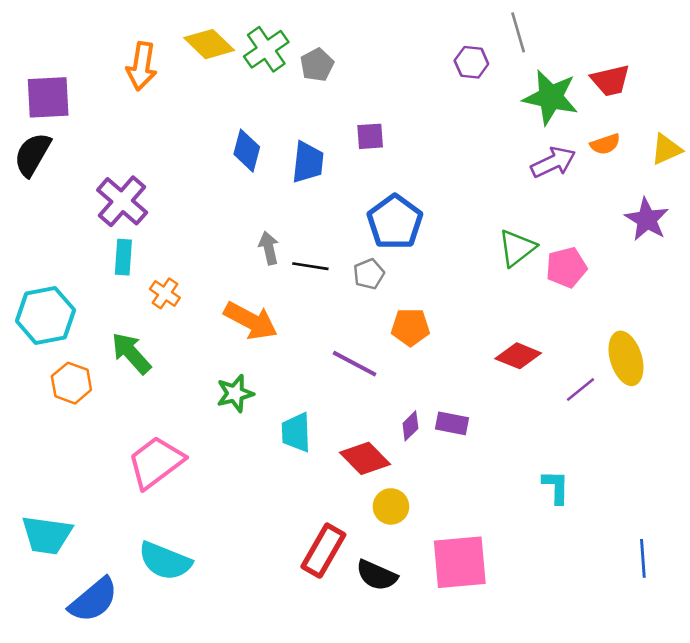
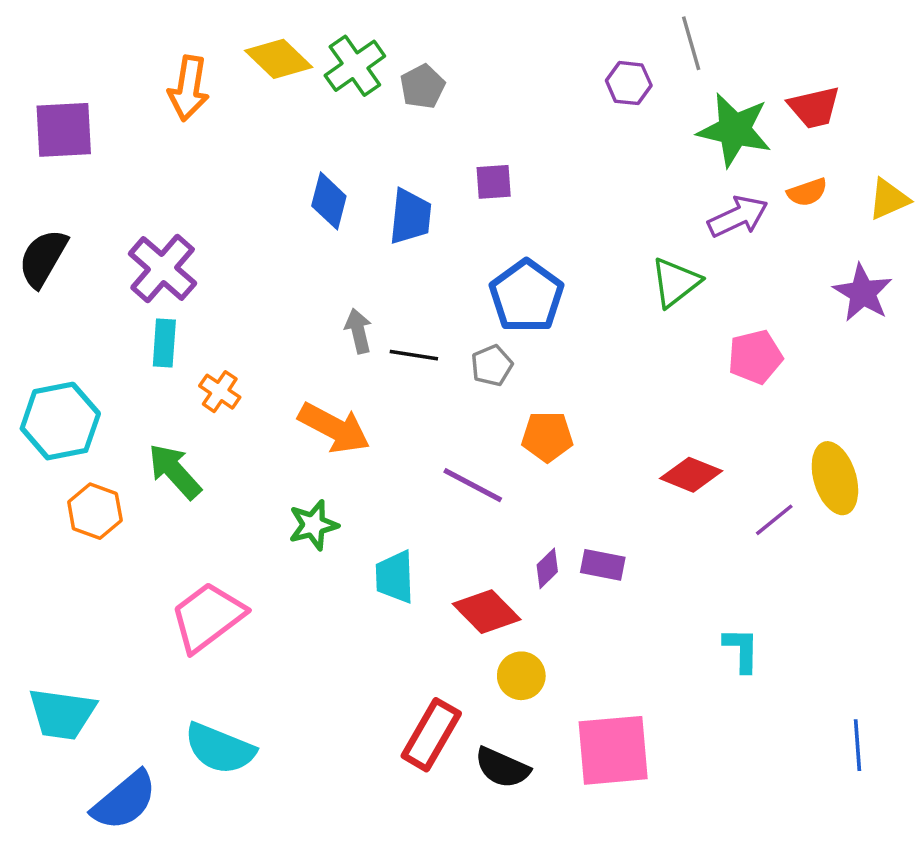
black semicircle: (32, 154) -> (43, 258), moved
green triangle: (517, 248) -> (676, 282), moved

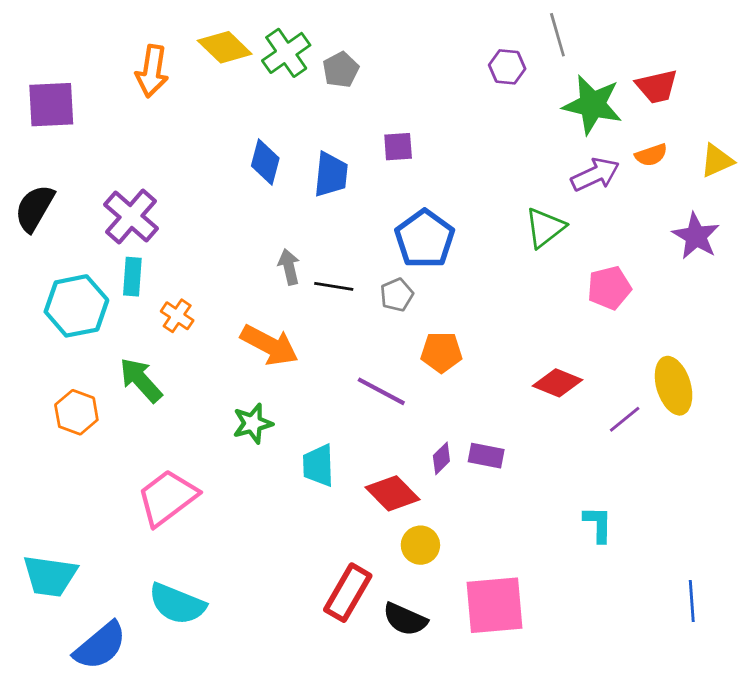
cyan hexagon: (60, 421) -> (76, 306), moved

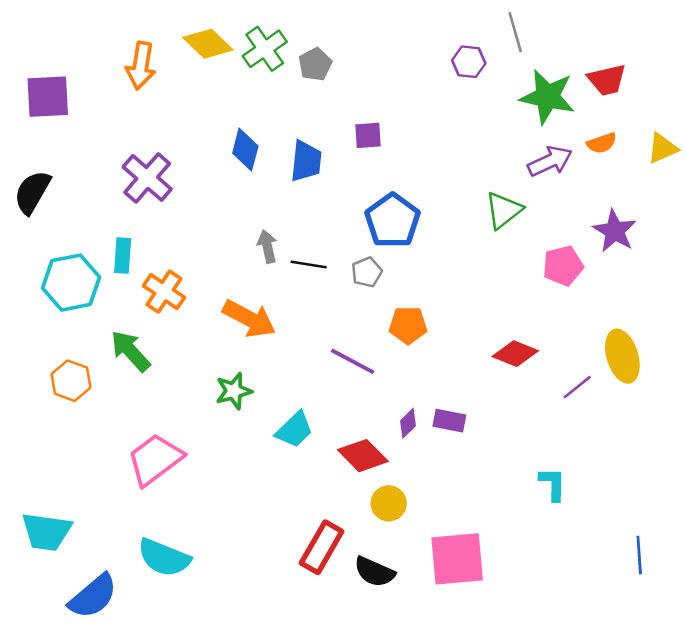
purple cross: (131, 217) -> (147, 178), moved
purple star: (696, 236) -> (615, 231), moved
orange cross: (177, 316) -> (164, 292), size x1.4
cyan trapezoid: (318, 465) -> (294, 430), turned -132

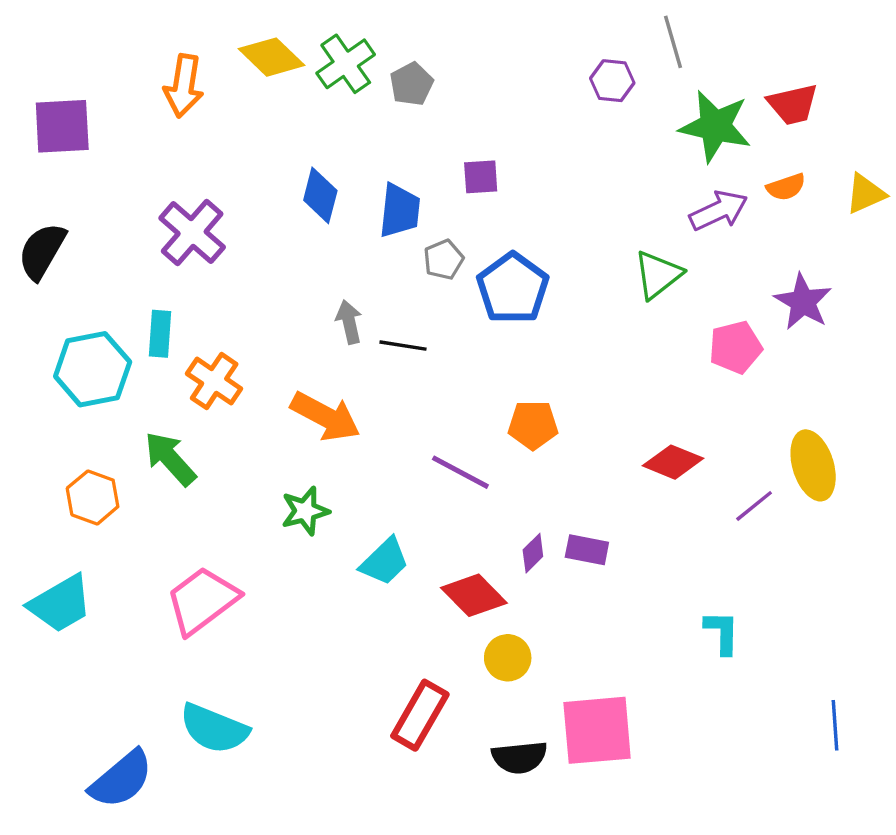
gray pentagon: (367, 272) -> (444, 260), moved
cyan trapezoid: (46, 532) -> (61, 604), moved, turned -38
black semicircle: (374, 572) -> (519, 757), moved, turned -30

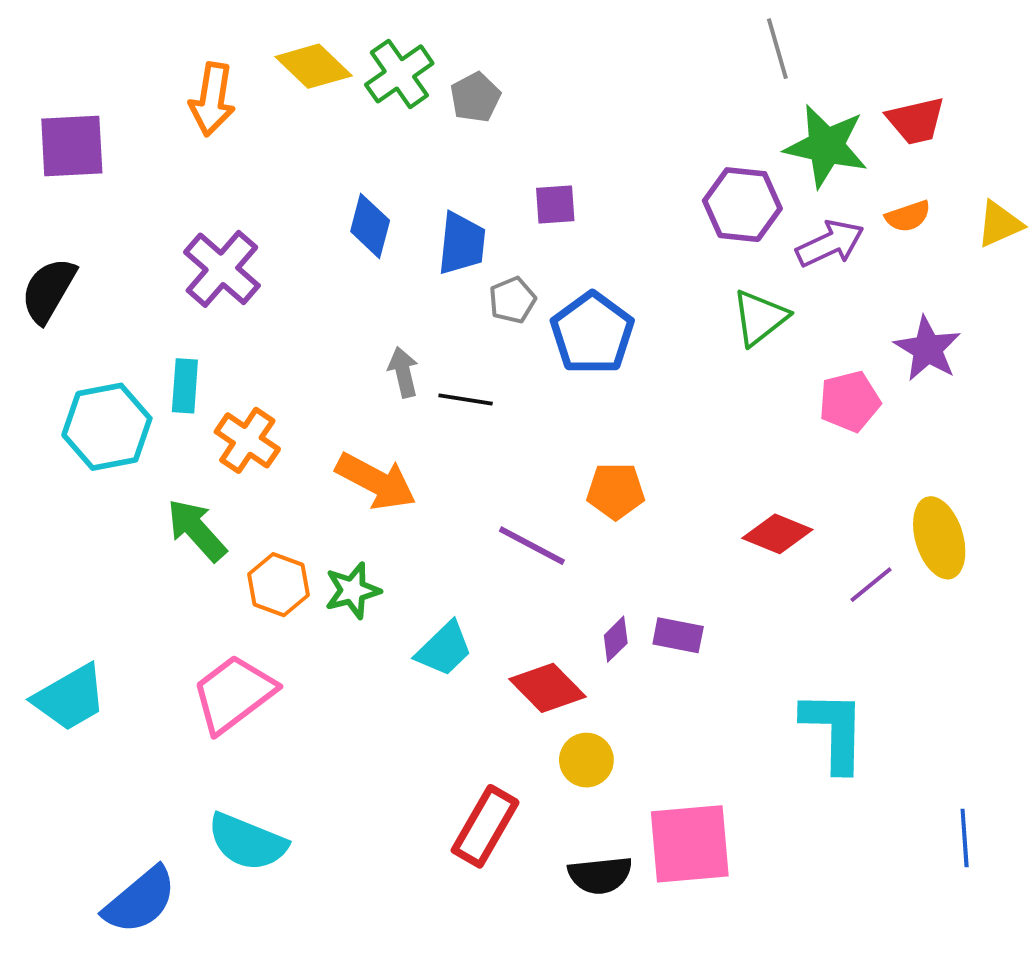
purple hexagon: (612, 81) -> (742, 205), moved, size x1.5
orange hexagon: (93, 497) -> (278, 585), moved
cyan L-shape: (722, 632) -> (834, 731), size x1.6

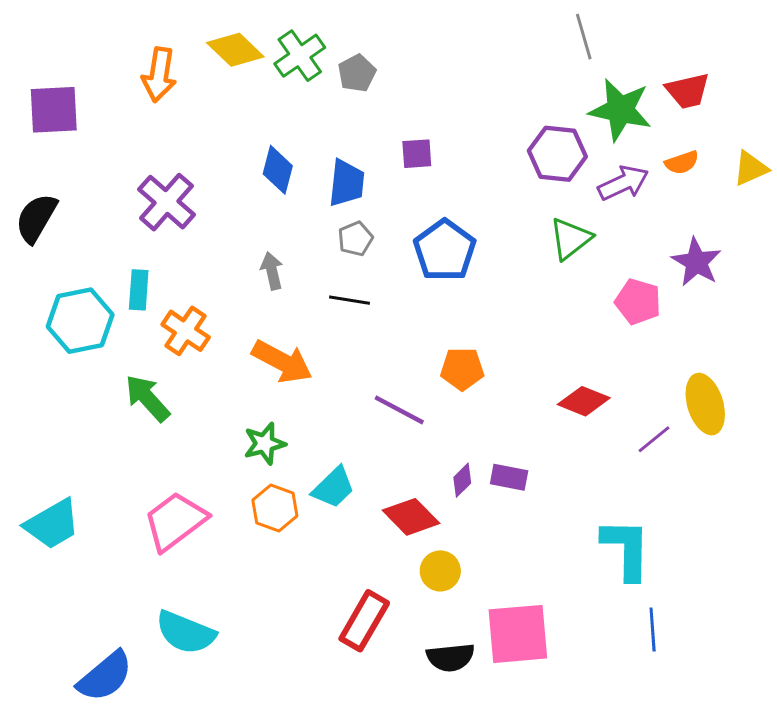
gray pentagon: (512, 300) -> (355, 239), moved
gray arrow: (403, 372) -> (272, 271), moved
pink pentagon: (850, 401) -> (638, 302), turned 30
orange hexagon: (278, 585) -> (275, 508), moved
blue line: (965, 838) -> (653, 630), moved

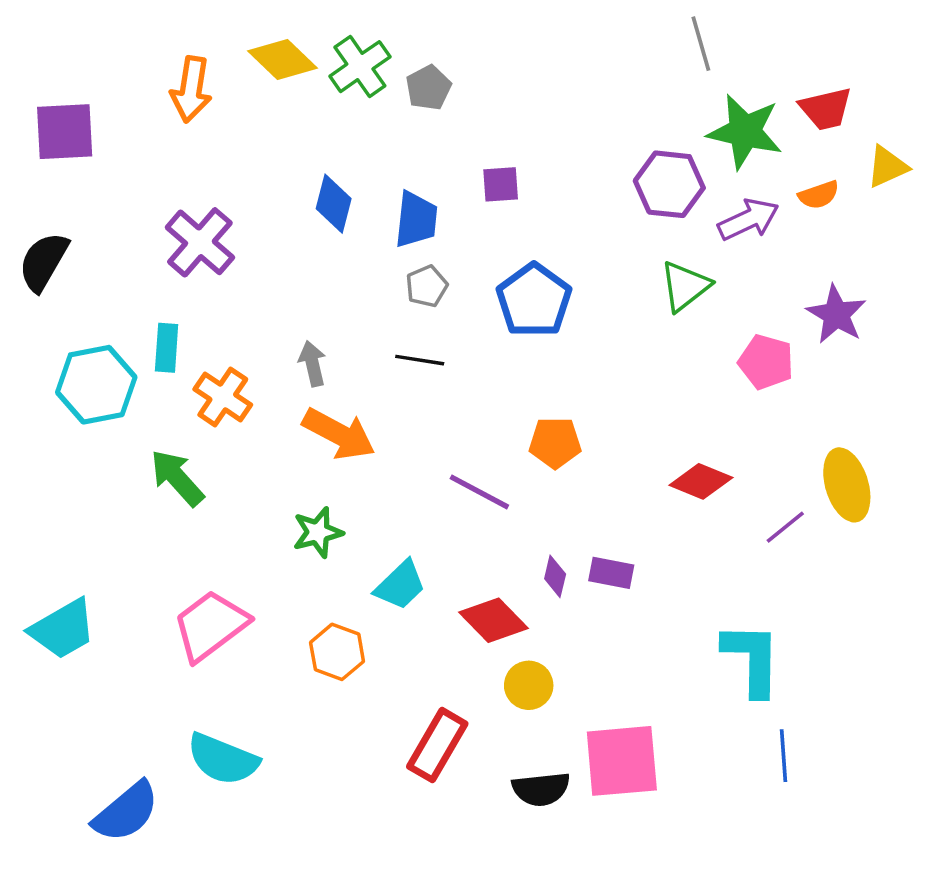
yellow triangle: (751, 168) -> (887, 167), moved
gray arrow: (272, 271) -> (312, 364), moved
purple diamond: (462, 480) -> (555, 576), turned -32
orange hexagon: (275, 508) -> (337, 652), moved

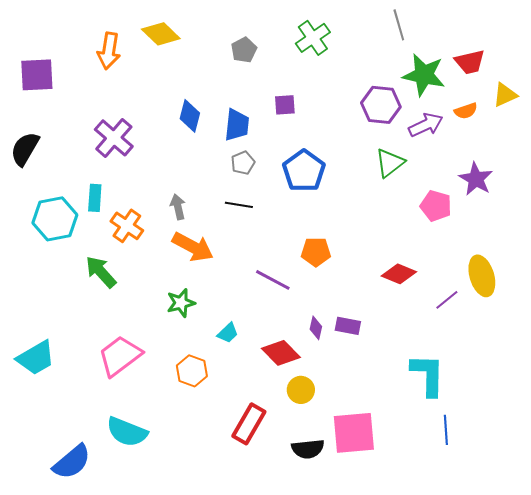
green cross: (360, 67) -> (313, 38), moved
cyan trapezoid: (400, 585) -> (228, 333), size x0.7

